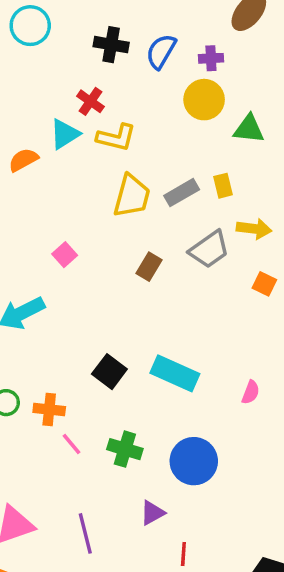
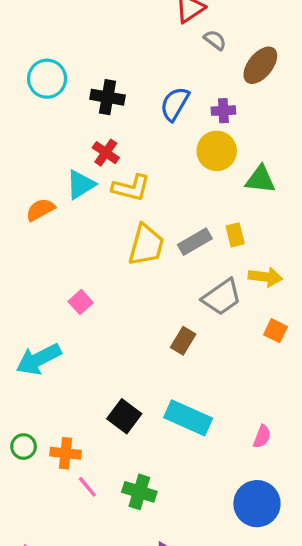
black cross: (111, 45) -> (107, 97), moved
brown rectangle: (149, 267) -> (183, 341), moved
blue circle: (194, 461) -> (257, 504), moved

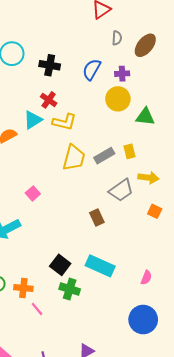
gray semicircle: (215, 40) -> (117, 38), moved, turned 56
brown rectangle: (183, 341) -> (97, 218), turned -56
green cross: (139, 492) -> (70, 289), moved

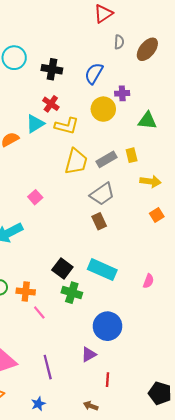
purple cross: (122, 74) -> (122, 93), moved
yellow circle: (118, 99) -> (103, 109), moved
gray trapezoid: (121, 190) -> (102, 194), moved
orange square: (155, 211) -> (157, 215), turned 32
blue circle: (143, 320) -> (107, 326), moved

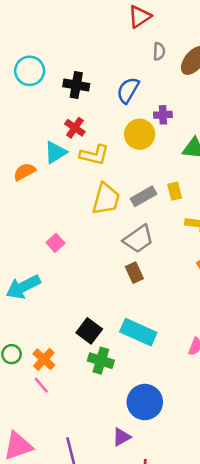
orange cross: (26, 292) -> (44, 359), turned 36
pink line: (39, 313) -> (41, 385), moved

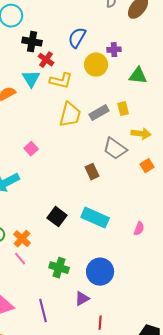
black cross: (76, 85) -> (32, 42), moved
blue semicircle: (128, 90) -> (77, 38), moved
cyan triangle: (56, 152) -> (31, 79), turned -30
gray trapezoid: (138, 239) -> (115, 149), moved, turned 70
green cross: (101, 361) -> (59, 268), moved

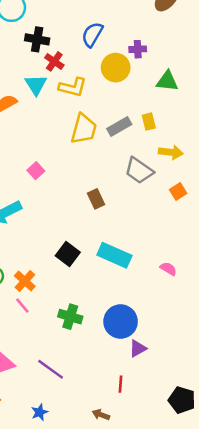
brown rectangle: (92, 172) -> (96, 199), moved
pink semicircle: (139, 229) -> (168, 269), turned -80
purple triangle: (82, 299) -> (138, 348), moved
purple line: (43, 311) -> (51, 369), turned -40

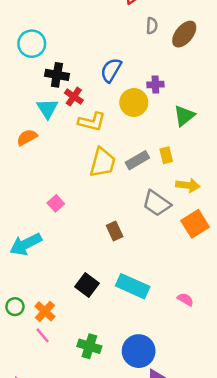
green triangle: (167, 81) -> (184, 116), turned -45
cyan triangle: (36, 85) -> (47, 109), moved
orange square: (178, 191) -> (195, 224), size x1.6

